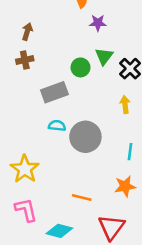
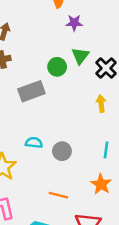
cyan semicircle: (57, 126) -> (34, 143), moved
gray circle: (85, 137) -> (62, 151), moved, size x0.6
orange star: (125, 186) -> (101, 184), turned -30

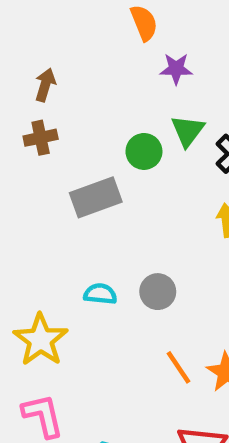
gray circle: (62, 151) -> (158, 292), moved
orange line: (58, 195) -> (178, 367), moved, turned 42

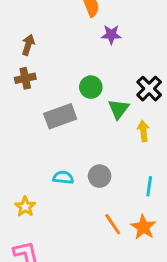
green triangle: (188, 131) -> (119, 109), moved
yellow star: (41, 340) -> (25, 207), size x0.6

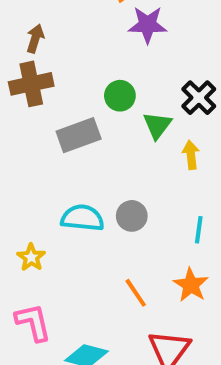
purple star: (111, 35) -> (148, 25), size x1.4
brown cross: (25, 78) -> (31, 84), size x1.5
cyan semicircle: (63, 178) -> (82, 218), size x1.5
orange line: (113, 224) -> (136, 293), moved

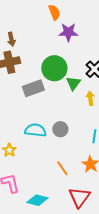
brown arrow: (35, 39) -> (11, 39), turned 152
green circle: (120, 96) -> (54, 68), size x1.6

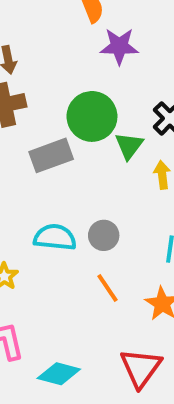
orange line: (62, 168) -> (108, 288), moved

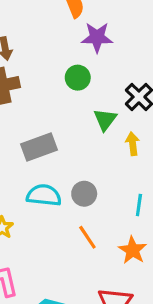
green circle: (92, 116) -> (78, 78), moved, size x0.6
gray rectangle: (51, 155) -> (39, 147), moved

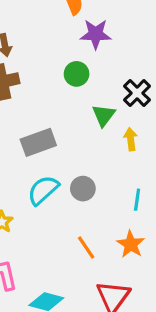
cyan semicircle: (44, 195) -> (43, 190), turned -48
orange line: (87, 237) -> (86, 247), moved

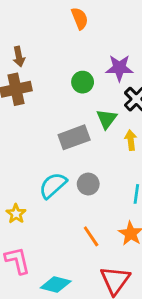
purple star: (96, 34) -> (119, 68), moved
gray rectangle: (38, 142) -> (74, 137), moved

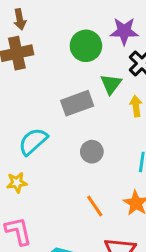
green circle: (83, 82) -> (86, 46), size x1.4
cyan semicircle: (53, 185) -> (33, 141), moved
yellow star: (16, 214) -> (17, 183), turned 30

